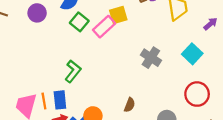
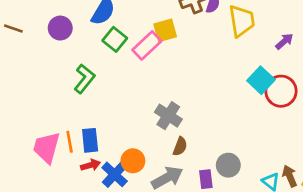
gray cross: (151, 58) -> (168, 116), moved
green L-shape: (73, 71) -> (84, 79), moved
red circle: (197, 94) -> (281, 91), moved

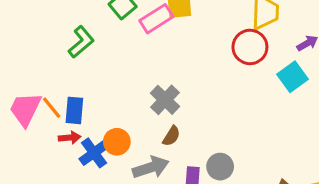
cyan square: (261, 80) -> (293, 77), moved
red circle: (281, 91) -> (250, 47), moved
orange line: (70, 142) -> (52, 108), turned -40

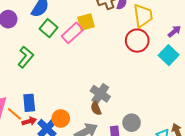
gray cross: (165, 100) -> (100, 94), moved
orange line: (52, 108) -> (14, 114), moved
brown semicircle: (171, 136) -> (96, 108), turned 136

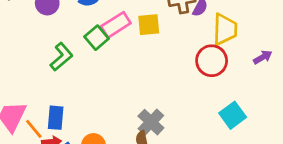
green square: (49, 28) -> (97, 38), moved
pink rectangle: (72, 33) -> (116, 25), moved
cyan square: (169, 55) -> (233, 115), moved

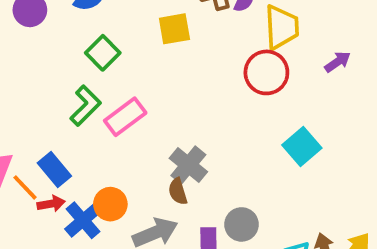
pink rectangle: (116, 25) -> (125, 117), moved
green L-shape: (61, 57) -> (85, 106), moved
blue rectangle: (56, 118) -> (54, 169), turned -40

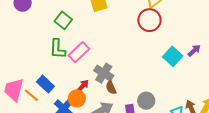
purple arrow: (338, 62) -> (194, 50), moved
green L-shape: (85, 106) -> (58, 49), turned 145
gray cross: (188, 165) -> (104, 73), moved
red arrow: (51, 204) -> (83, 86), moved, turned -32

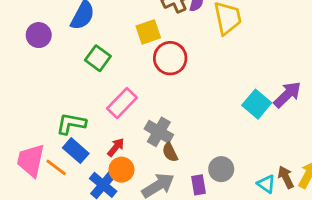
red circle: (149, 20) -> (170, 58), moved
green L-shape: (58, 49) -> (71, 124), moved, turned 100
purple arrow: (194, 50) -> (287, 95), size x1.5
red arrow: (83, 86) -> (116, 147), moved

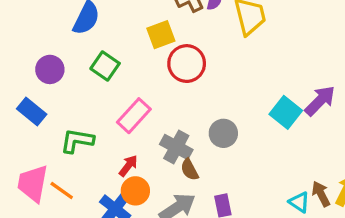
purple circle: (39, 35) -> (50, 69), moved
blue rectangle: (76, 151) -> (32, 112), moved
gray circle: (221, 169) -> (223, 133), moved

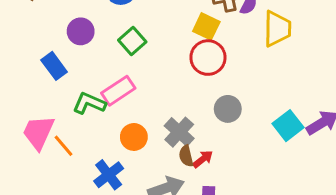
yellow square: (161, 35) -> (206, 26), moved, turned 32
pink rectangle: (134, 116) -> (118, 91), moved
gray circle: (223, 133) -> (228, 109), moved
red arrow: (128, 166) -> (203, 159), moved
orange circle: (135, 191) -> (134, 137), moved

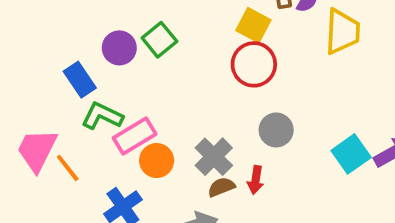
purple circle: (81, 31) -> (119, 48), moved
blue rectangle: (54, 66) -> (80, 80), moved
pink rectangle: (118, 91) -> (135, 136), moved
brown semicircle: (186, 156) -> (221, 187), turned 80
red arrow: (203, 159) -> (256, 180), moved, turned 135

